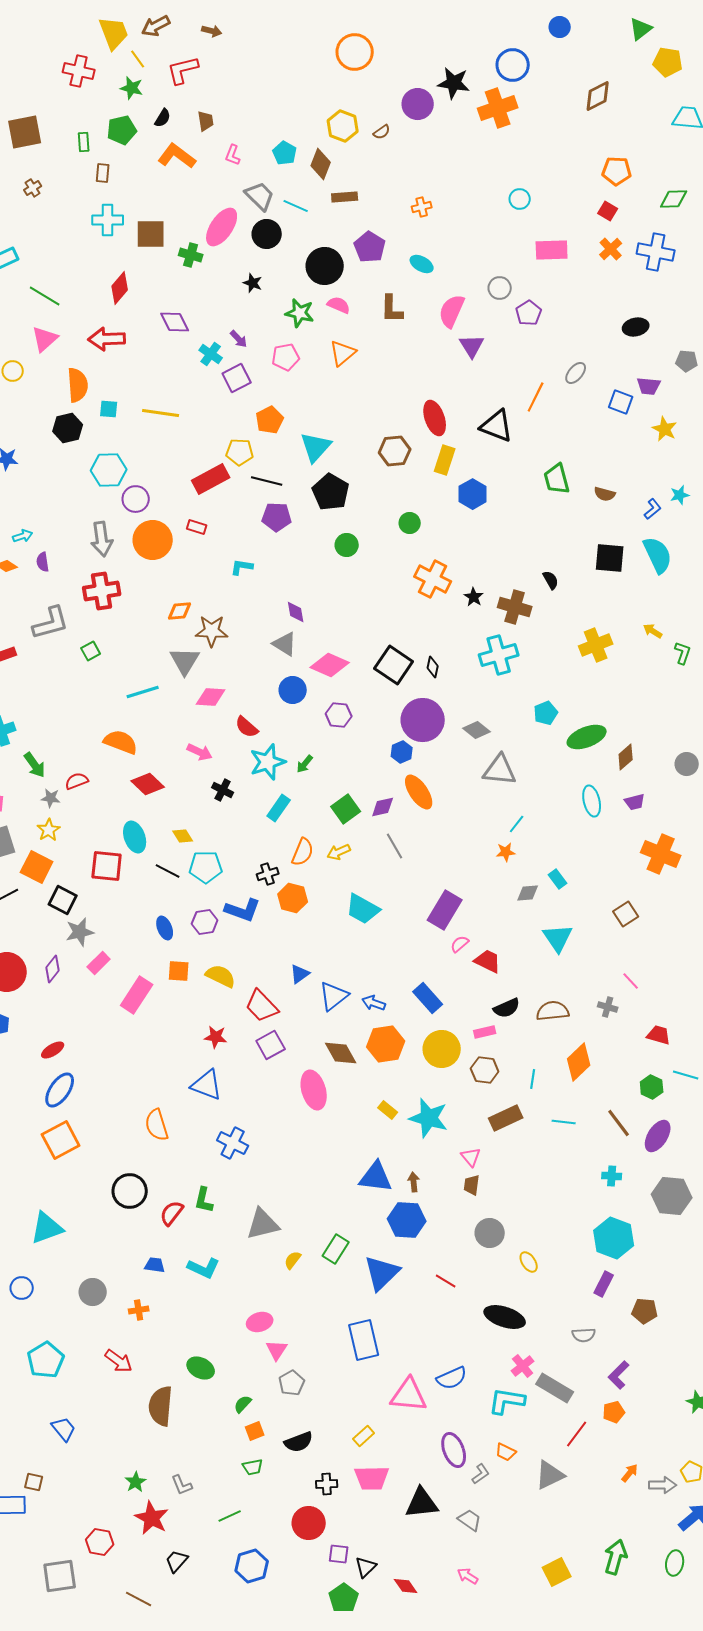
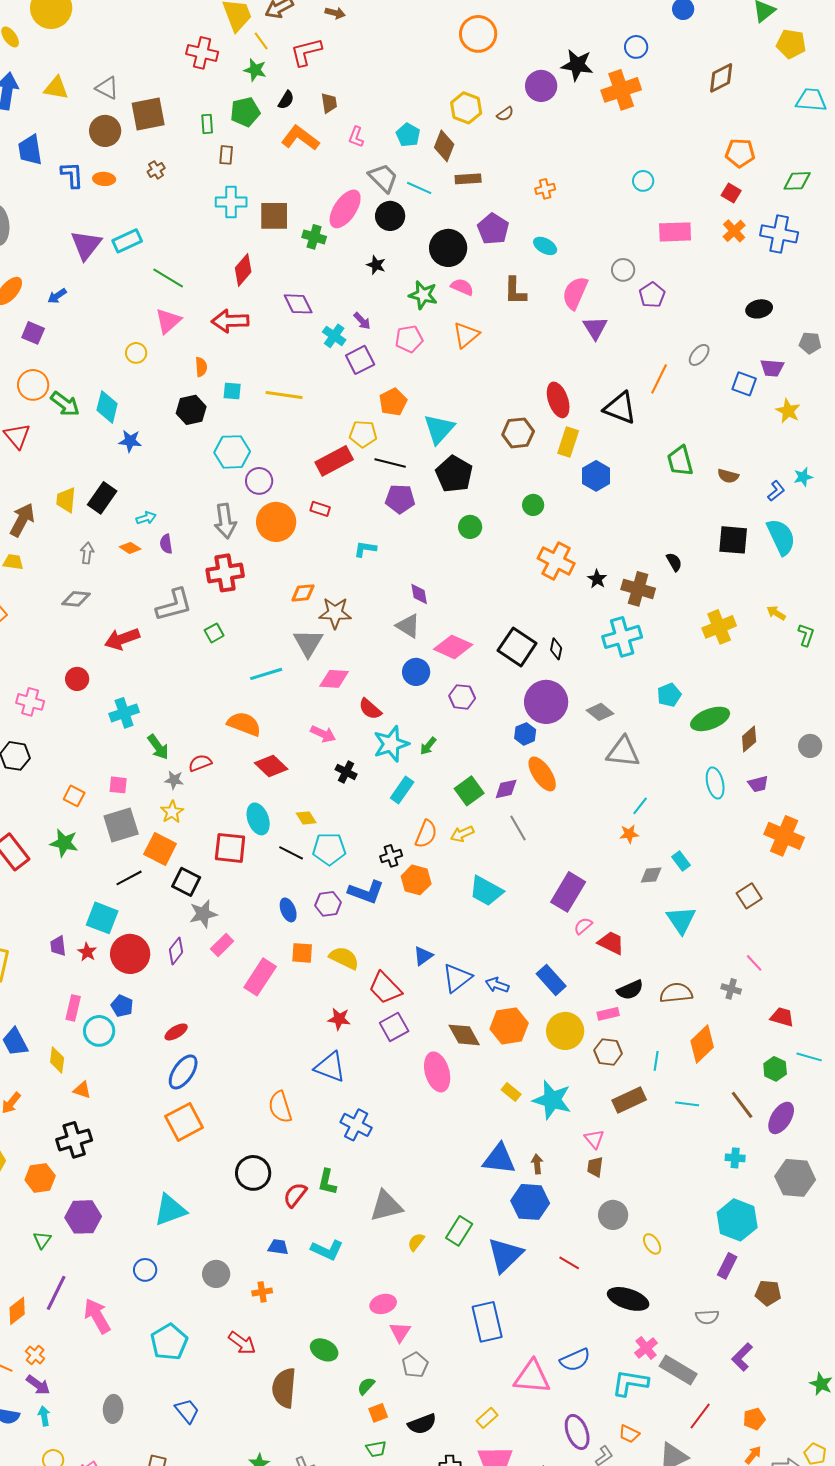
blue circle: (513, 65) -> (636, 47), size x0.7
orange semicircle: (78, 385) -> (201, 367), size x0.6
orange pentagon: (614, 1412) -> (754, 1419), moved

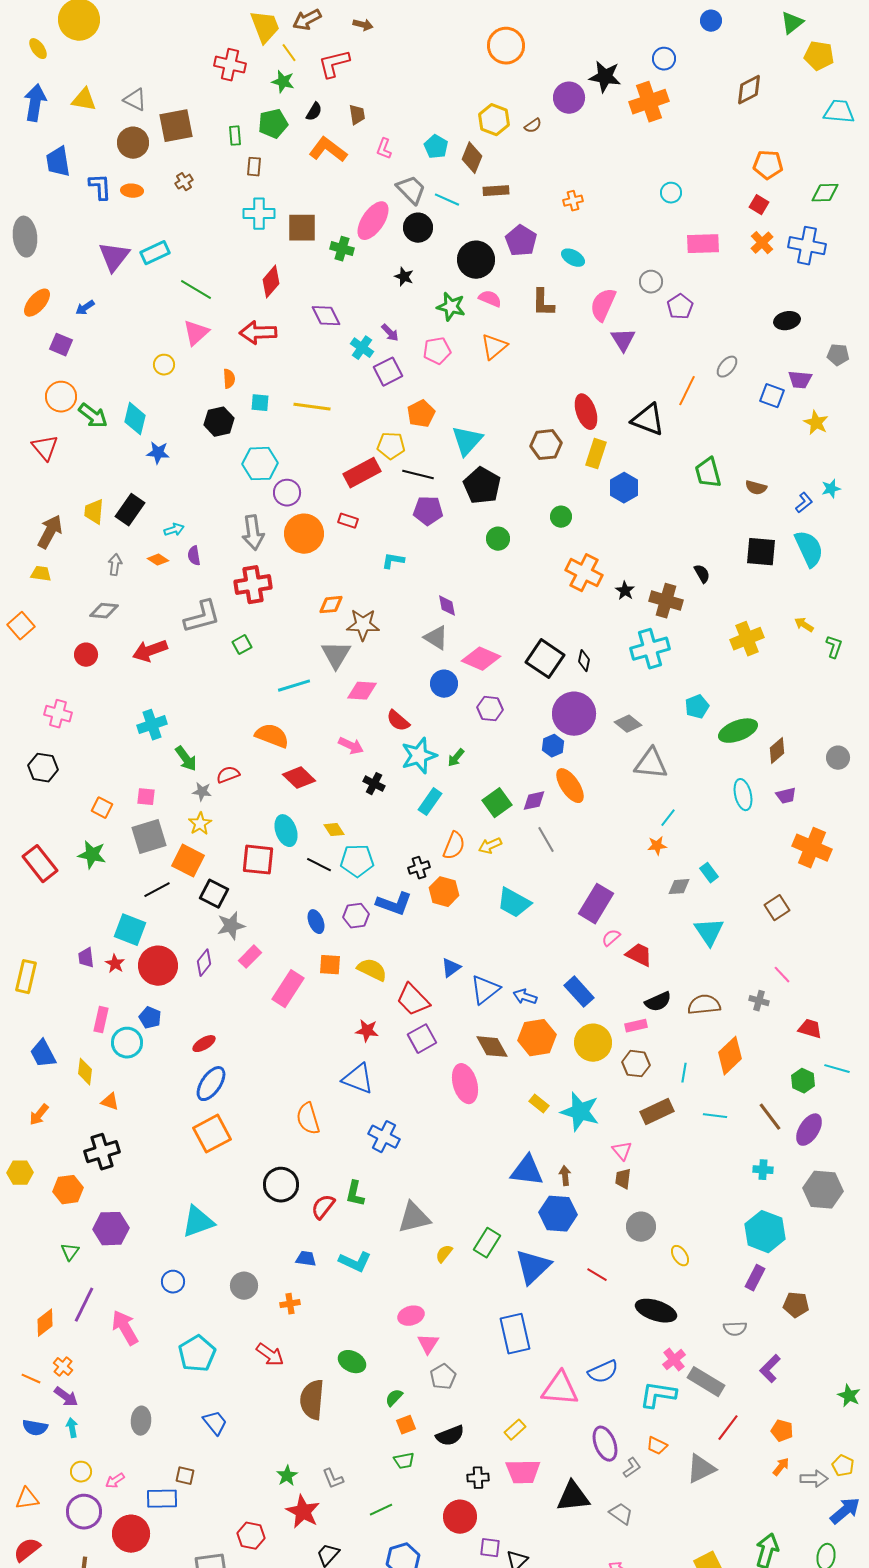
red circle: (77, 679) -> (86, 655), moved
orange pentagon: (754, 1419) -> (782, 1431), turned 30

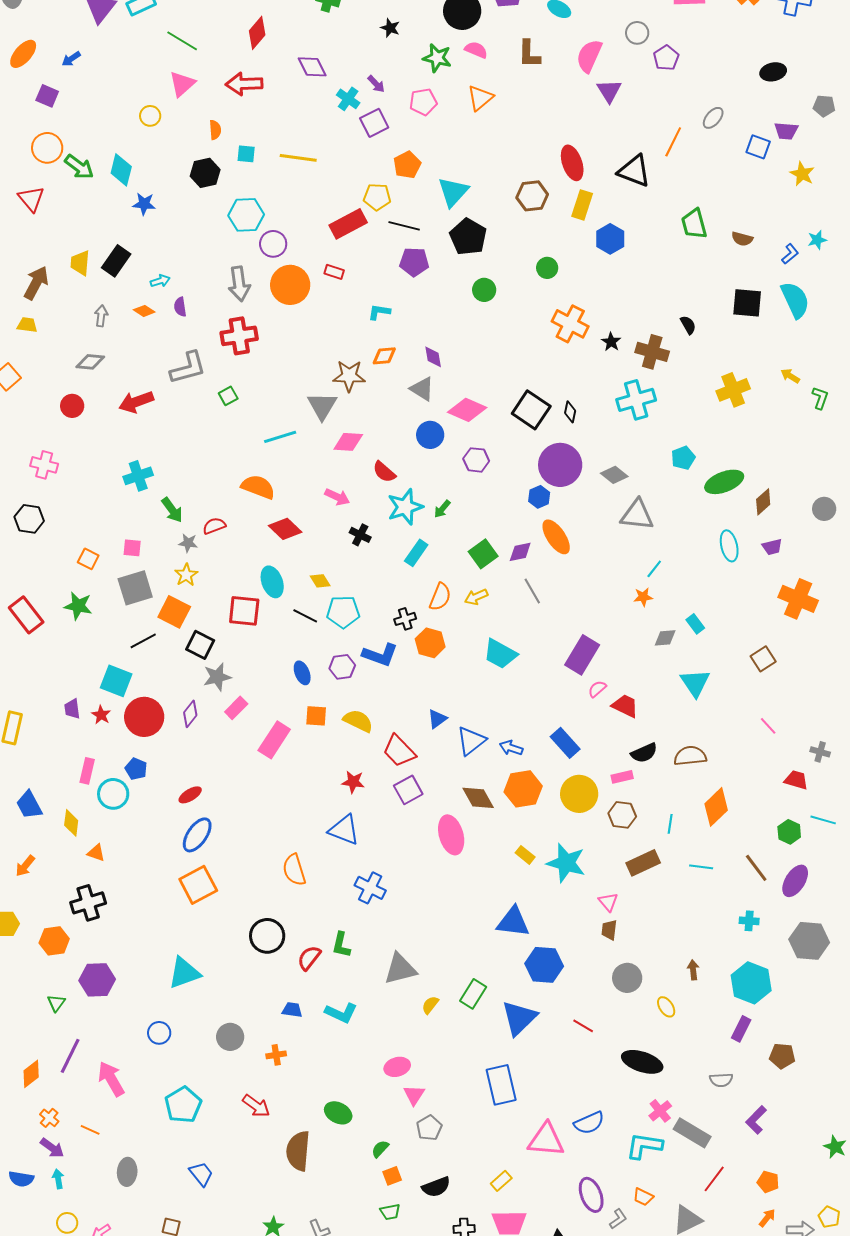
orange diamond: (331, 605) -> (384, 356), moved
gray cross: (759, 1001) -> (820, 752), moved
brown arrow: (565, 1176) -> (693, 970), moved
orange line: (31, 1379) -> (90, 1130), moved

